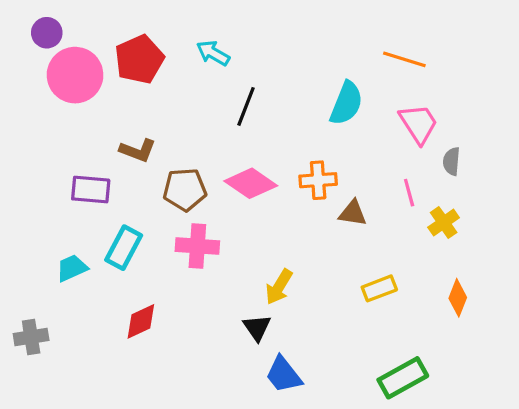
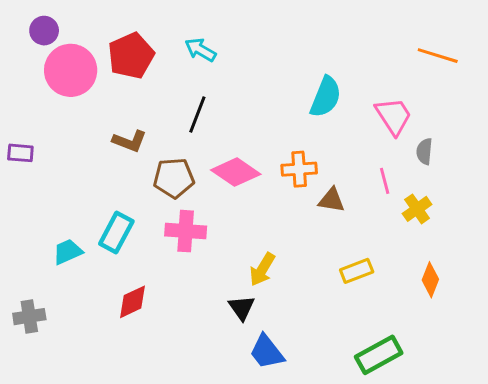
orange line: (404, 59) -> (438, 56), moved
black line: (246, 106) -> (197, 115), moved
purple rectangle: (91, 190) -> (20, 153), moved, size x0.7

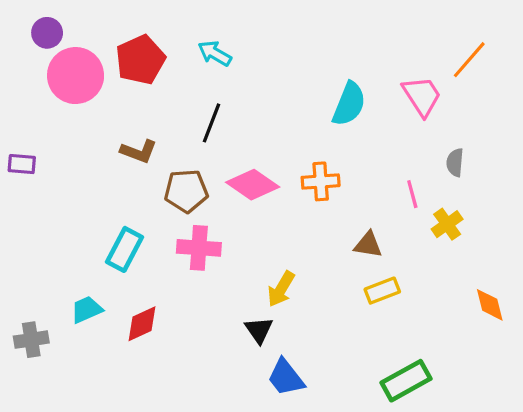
orange line: (438, 56) -> (469, 60), turned -66
pink trapezoid: (393, 116) -> (422, 96), moved
brown triangle: (332, 200) -> (368, 245), moved
cyan trapezoid: (68, 252) -> (87, 310), moved
orange diamond: (430, 280) -> (490, 305), moved, turned -36

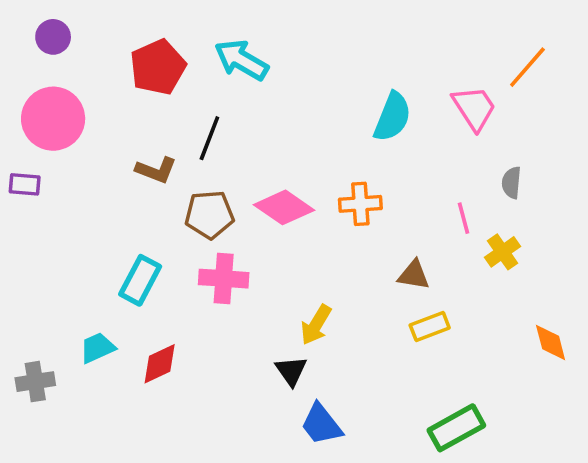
cyan arrow: (215, 53) -> (241, 60), size x1.4
pink circle: (76, 76) -> (53, 119), moved
black line: (212, 123) -> (209, 138), moved

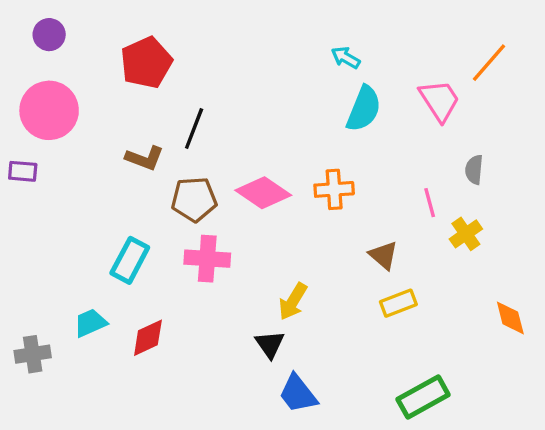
cyan arrow: (241, 60) -> (346, 58), moved, size x0.6
brown triangle: (414, 275) -> (383, 255), turned 32

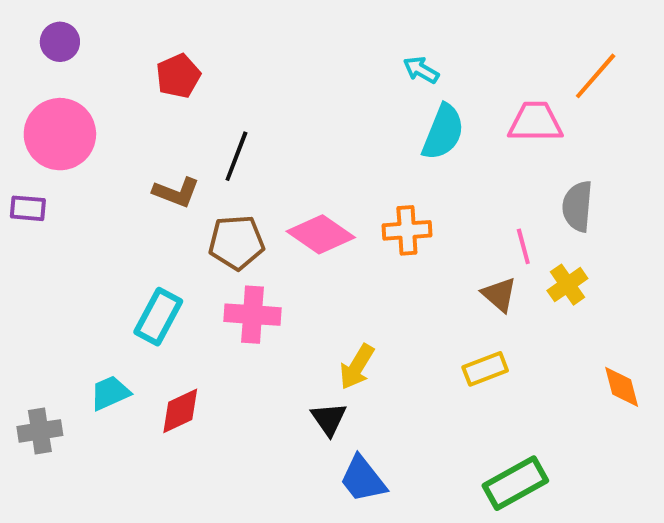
red pentagon: (146, 63) -> (178, 76), size x0.7
pink trapezoid: (440, 100) -> (535, 122), turned -57
gray semicircle: (474, 170) -> (578, 206), size x1.4
brown triangle: (383, 255) -> (499, 295), moved

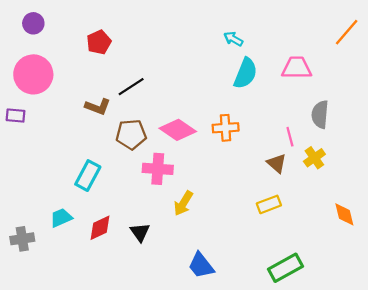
orange line: (596, 76) -> (347, 32), moved
black line: (236, 156) -> (131, 87), turned 36
pink cross: (253, 315) -> (158, 169), moved
yellow arrow: (357, 367) -> (183, 203), moved
black triangle: (329, 419) -> (140, 232), moved

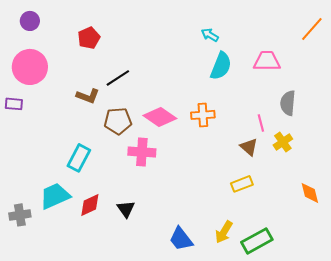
yellow arrow: (183, 203) -> (224, 232), moved
cyan trapezoid: (61, 218) -> (55, 196), size x1.5

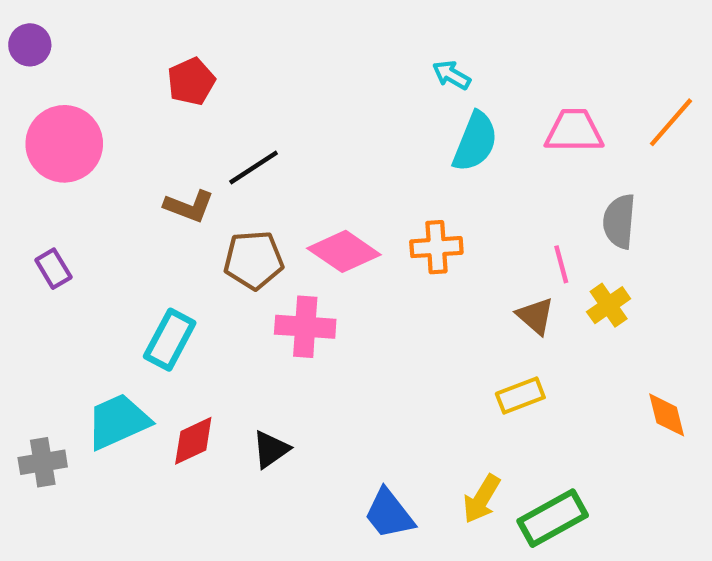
purple circle: (30, 21) -> (30, 45), moved
orange line: (312, 29) -> (671, 122), moved
purple rectangle: (14, 104) -> (53, 269), moved, turned 54
black triangle: (126, 209) -> (271, 449), turned 30

